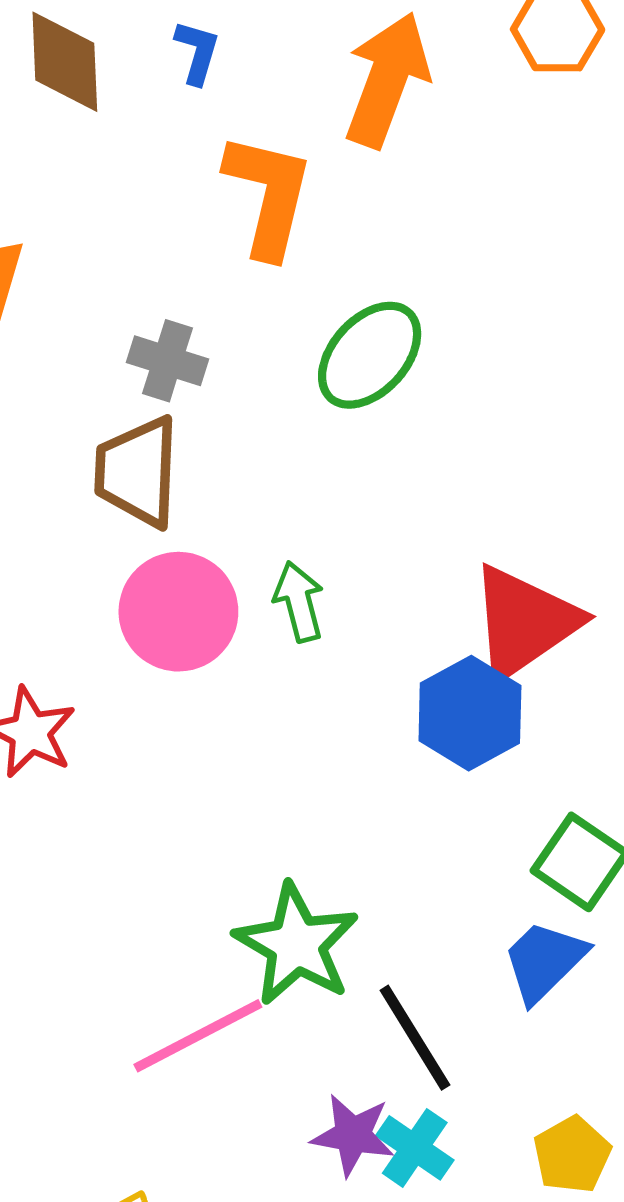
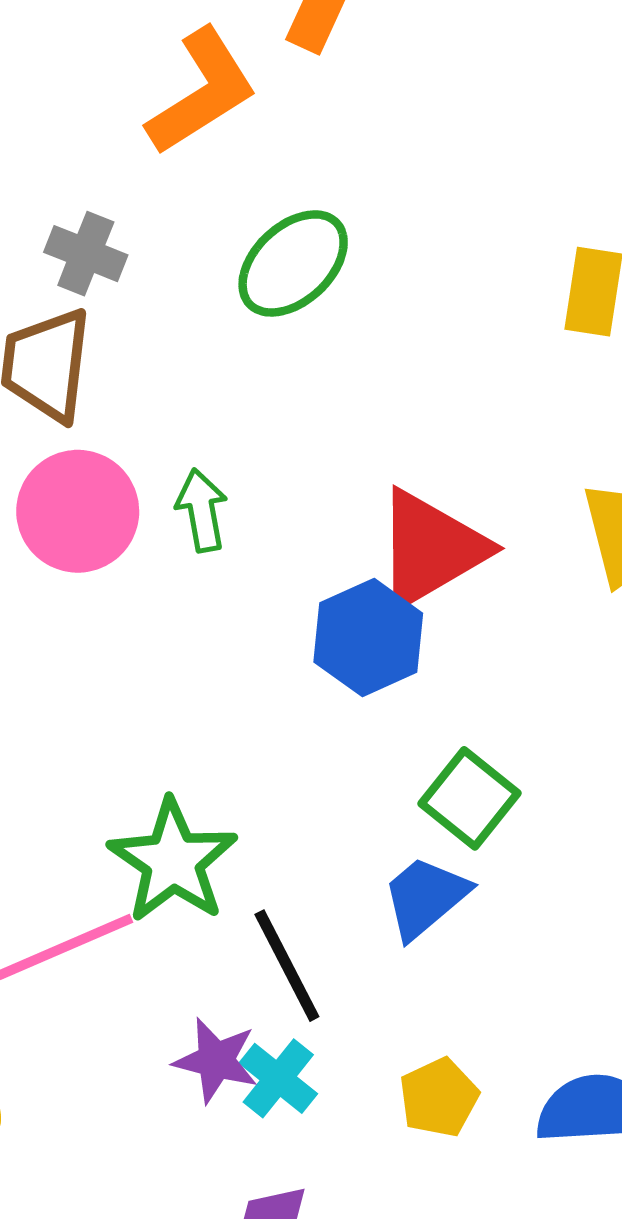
orange L-shape: (268, 195) -> (202, 92), turned 40

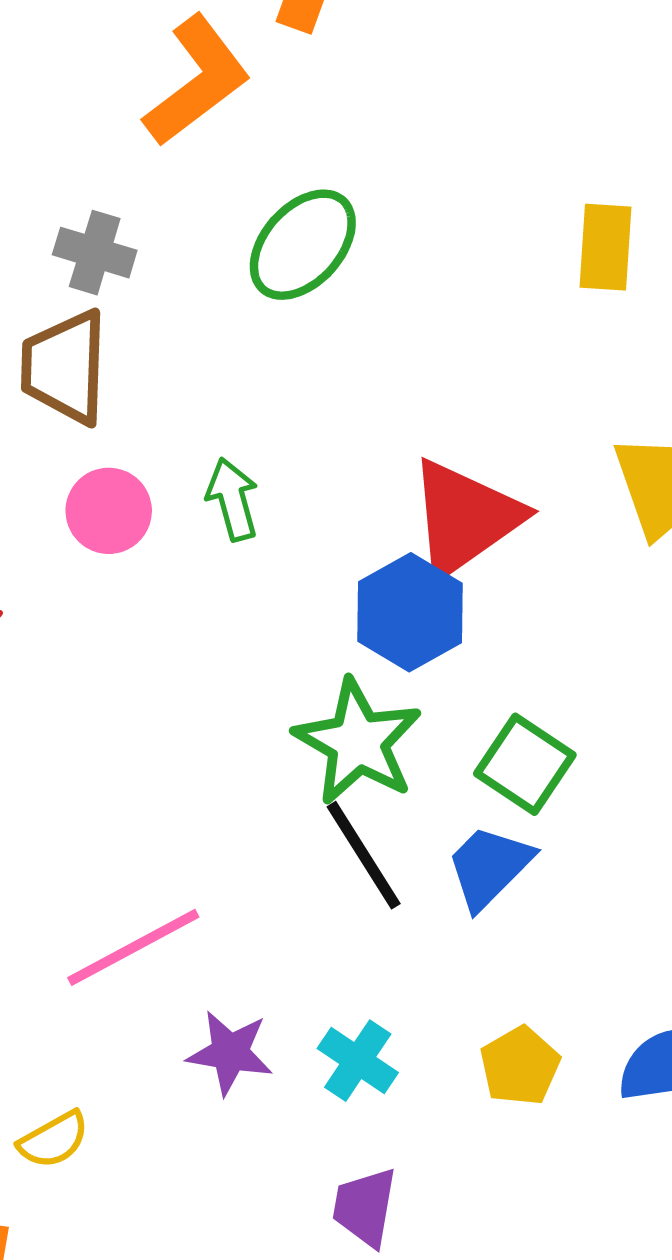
pink circle: (78, 511) -> (109, 511), size x0.7
green star: (173, 861) -> (358, 742), moved
black line: (287, 966) -> (364, 855), moved
purple star: (216, 1060) -> (230, 1053), moved

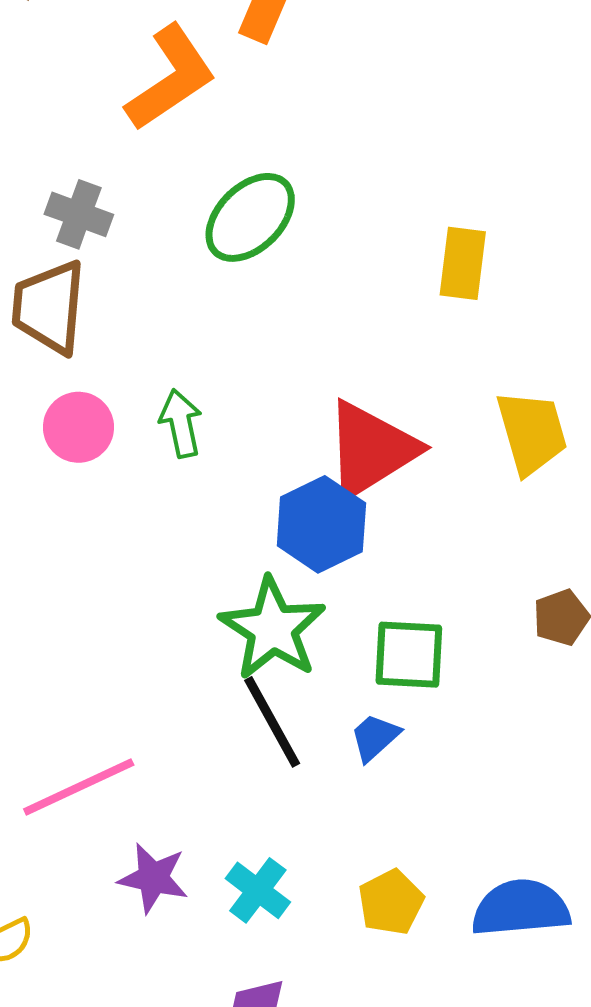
yellow rectangle: (605, 247) -> (463, 263), moved
green square: (525, 764) -> (409, 655), turned -34
blue trapezoid: (489, 867) -> (375, 737), size x0.7

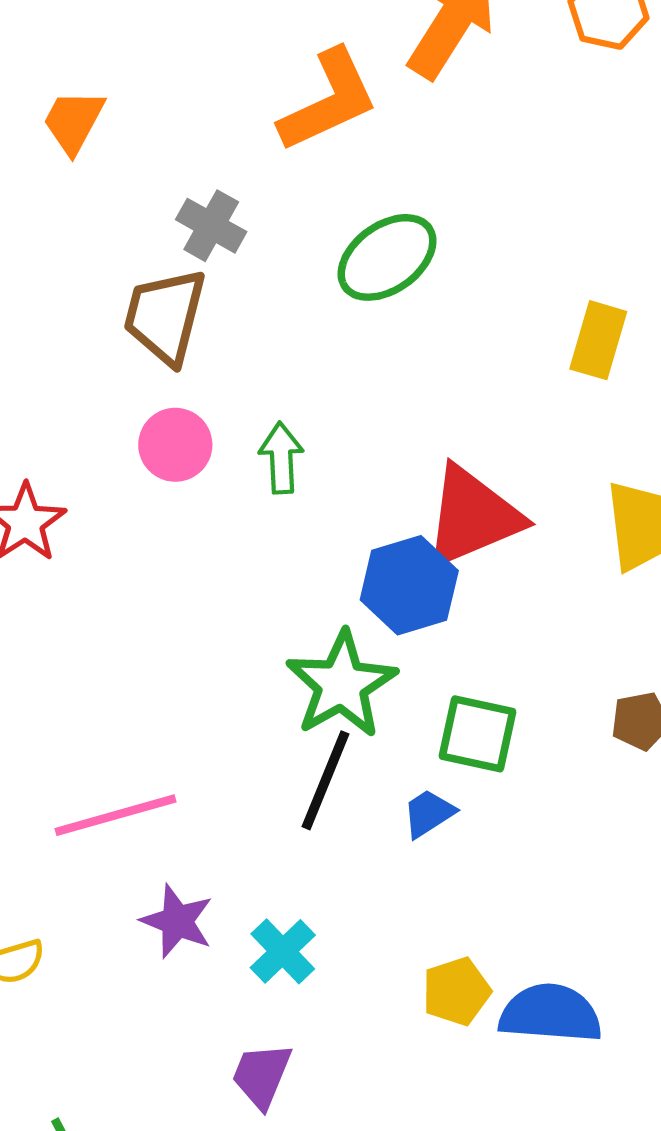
black line: (272, 722) -> (326, 780), turned 42
yellow pentagon: (391, 902) -> (456, 991), moved

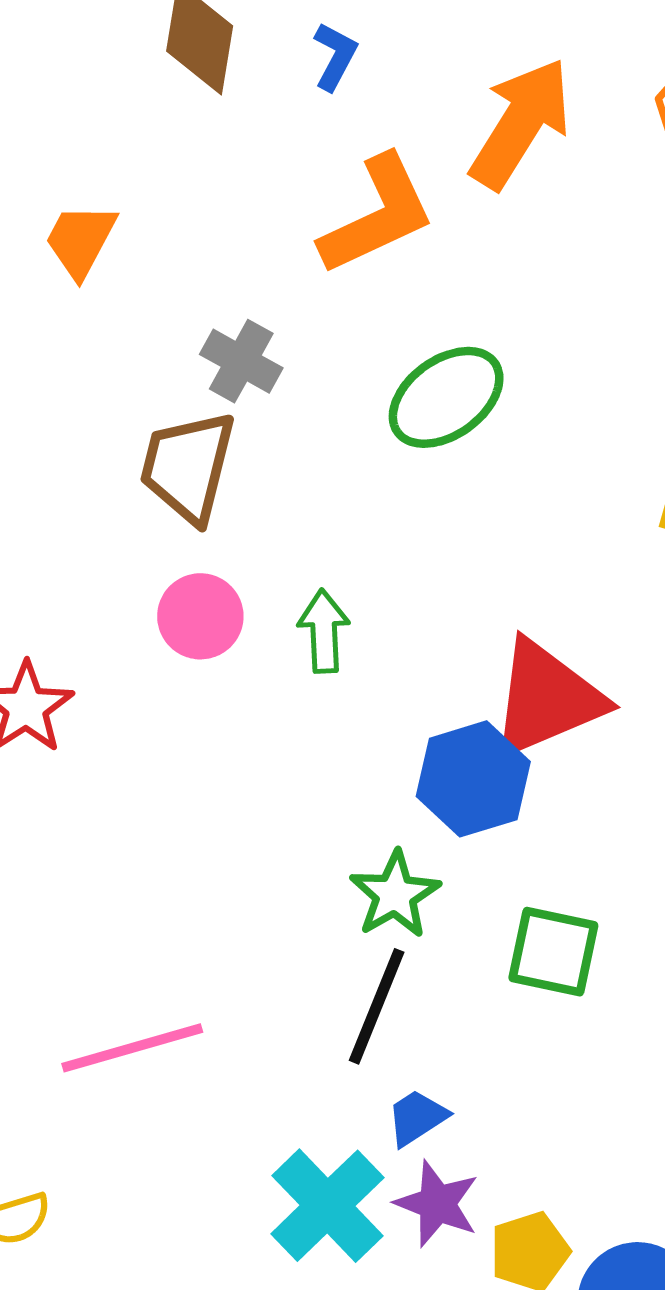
green star: (342, 684) -> (395, 895), size x0.7
blue trapezoid: (429, 813) -> (417, 1118), moved
purple star: (177, 921) -> (437, 1204), moved
cyan cross: (283, 951) -> (328, 1206), size x1.5

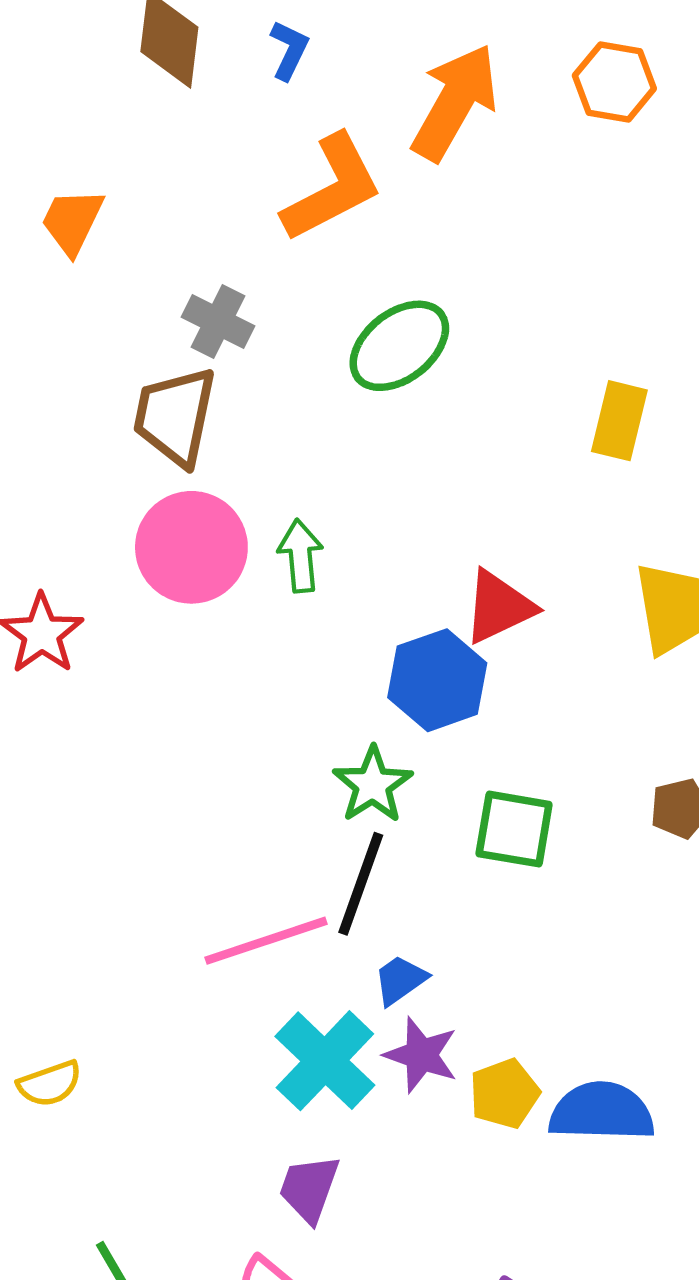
pink circle: (200, 616) -> (191, 547), size x1.5
red triangle: (547, 699) -> (499, 607), size x0.7
pink line: (132, 1048) -> (266, 941), moved

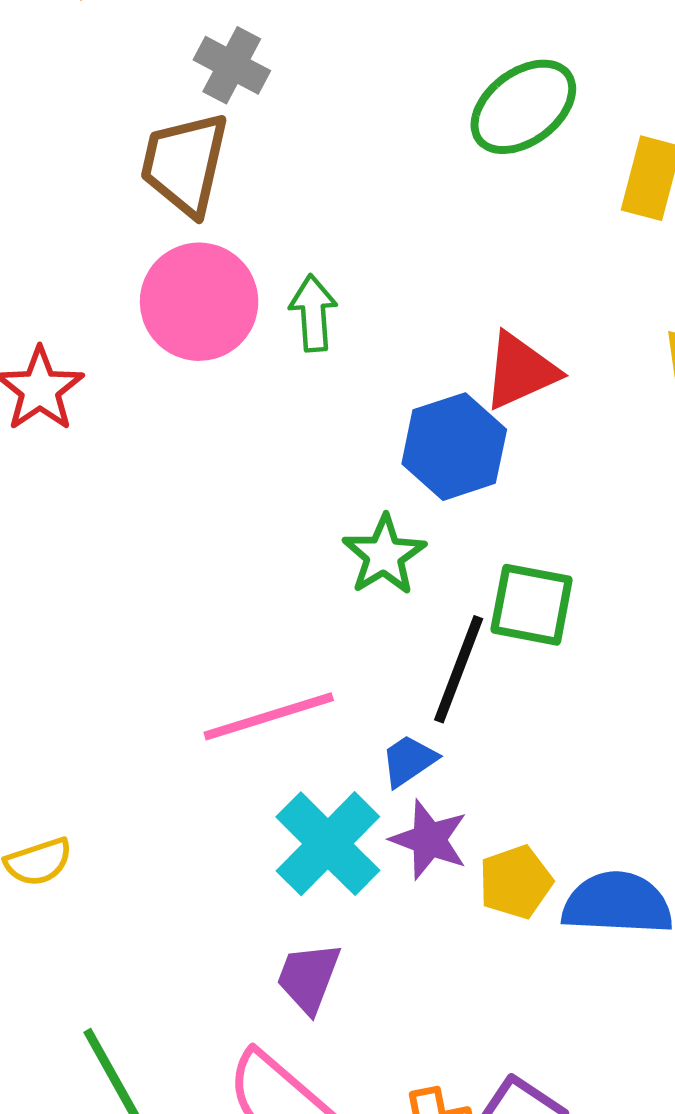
green ellipse: (399, 346) -> (523, 107), moved
black line: (361, 884) -> (459, 669), moved

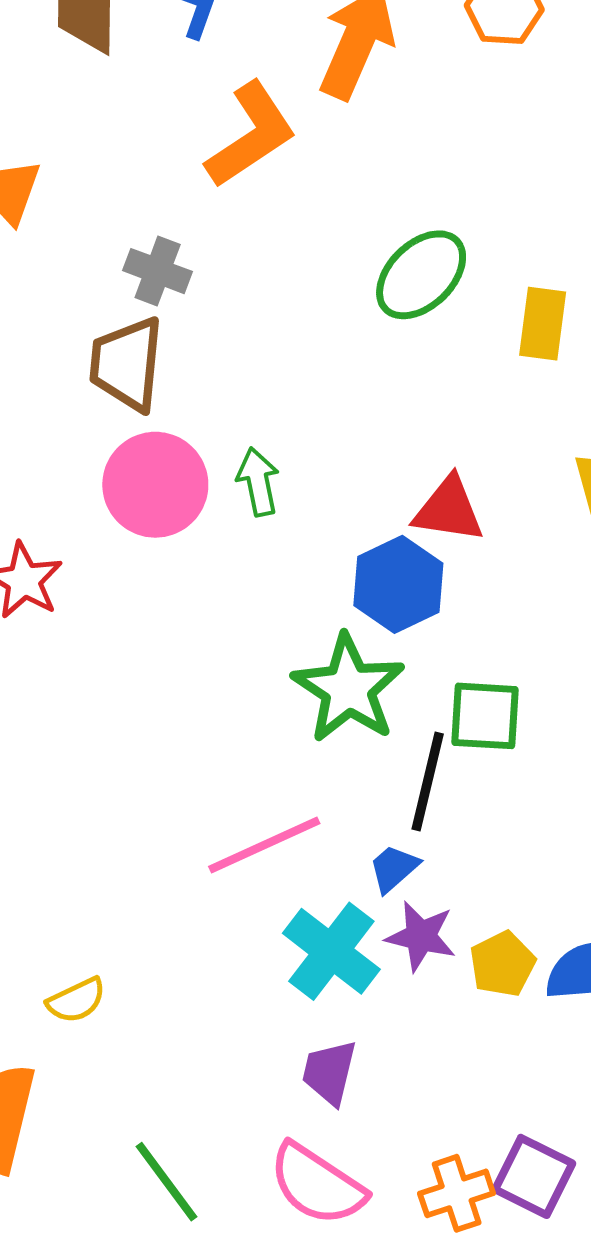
red triangle: (520, 371) -> (449, 510), turned 40
green star: (384, 555) -> (348, 689), size x1.5

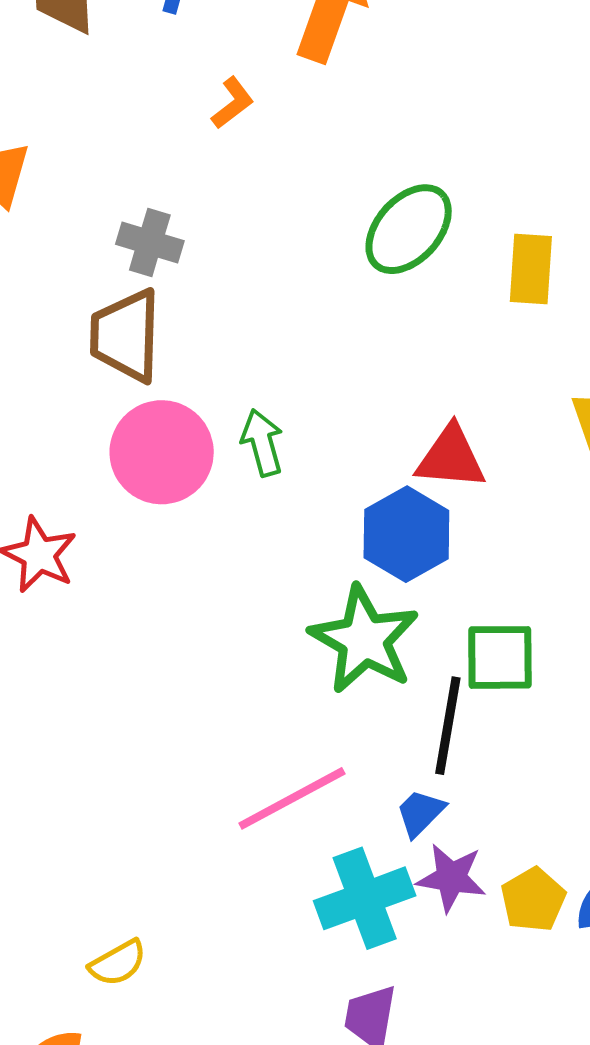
orange L-shape: (251, 135) -> (233, 103), size x0.5
cyan cross: (331, 951) -> (365, 898), turned 36

